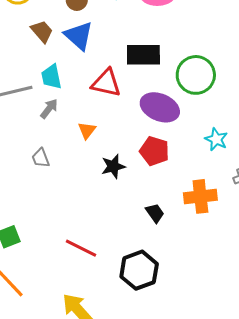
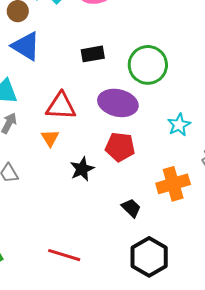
black rectangle: (143, 55) -> (93, 54), size x0.7
red triangle: (106, 83) -> (61, 106), moved
cyan star: (216, 139) -> (179, 125), turned 30
black hexagon: (139, 270) -> (149, 257), moved

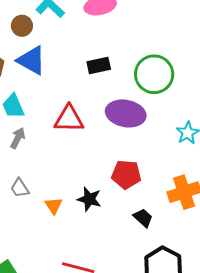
orange triangle: (50, 138) -> (54, 206), moved
red pentagon: (120, 147) -> (126, 175), moved
black star: (82, 169) -> (89, 199), moved, turned -30

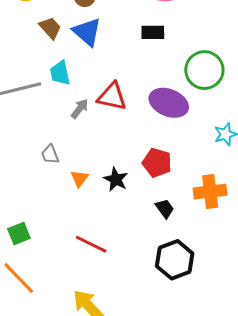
black rectangle: (99, 66) -> (153, 32), moved
gray arrow: (18, 138) -> (80, 109), moved

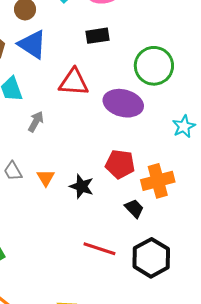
red triangle: (112, 97) -> (74, 82), moved
orange triangle: (79, 178) -> (46, 178), moved
orange cross: (210, 192) -> (158, 181), moved
red line: (91, 244) -> (99, 249), moved

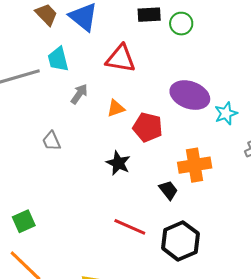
green circle: (154, 66) -> (181, 24), moved, size x0.6
purple ellipse: (123, 103) -> (190, 95), moved
red pentagon: (120, 164) -> (148, 127), moved
orange triangle: (46, 178) -> (116, 108), moved, turned 36

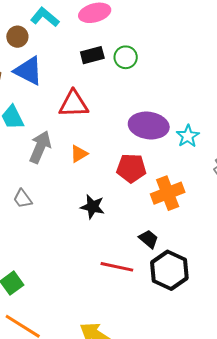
gray arrow: (79, 94) -> (40, 147), size x1.5
red pentagon: (148, 127) -> (131, 168), moved
black trapezoid: (168, 190) -> (149, 239), moved

